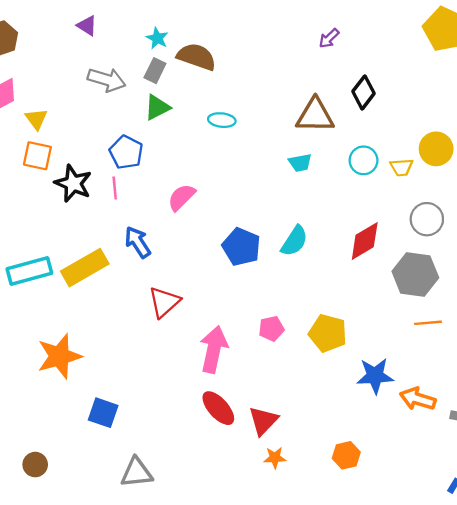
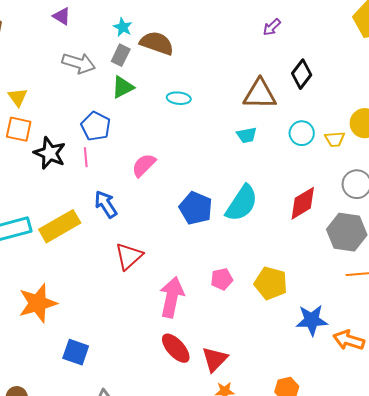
cyan semicircle: (294, 241) -> (242, 203), size x1.4

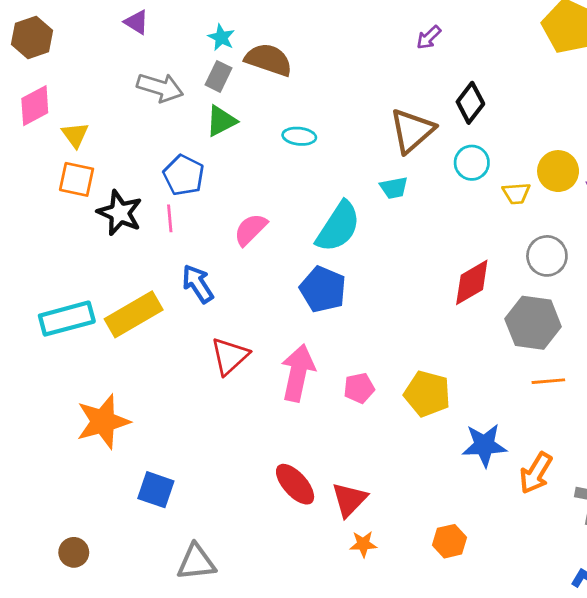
brown triangle: (260, 94) -> (412, 131), turned -42
cyan circle: (302, 133) -> (472, 163), moved
cyan semicircle: (242, 203) -> (338, 227), moved
pink arrow: (172, 297) -> (298, 373), moved
orange arrow: (349, 340) -> (536, 473), turned -76

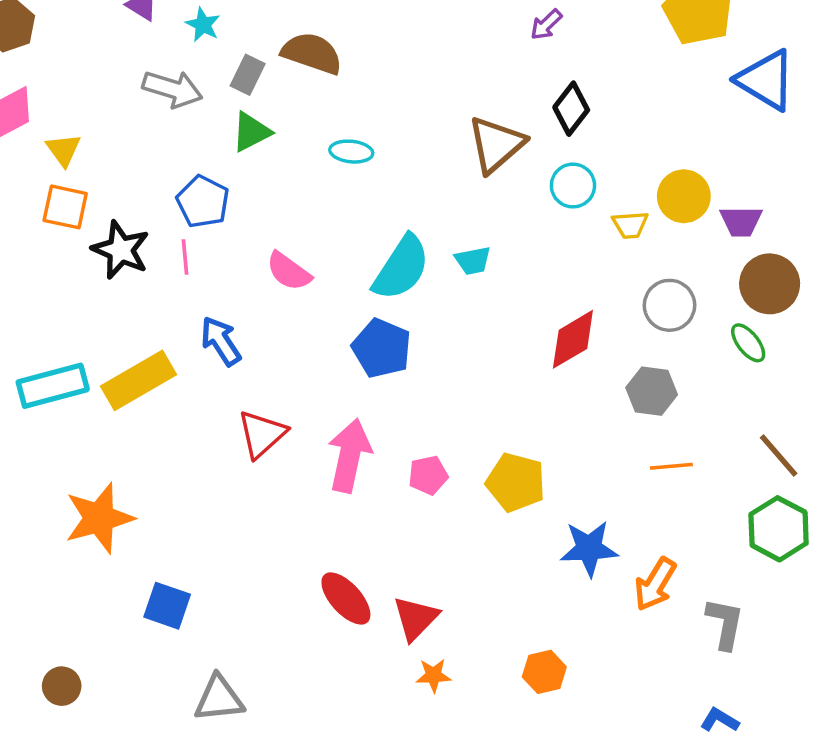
cyan star: (221, 37) -> (203, 25), moved
purple arrow: (429, 37) -> (546, 25), moved
cyan trapezoid: (394, 188) -> (473, 261), moved
pink semicircle: (251, 229) -> (289, 271), turned -99
gray hexagon: (533, 323) -> (652, 391), size x0.7

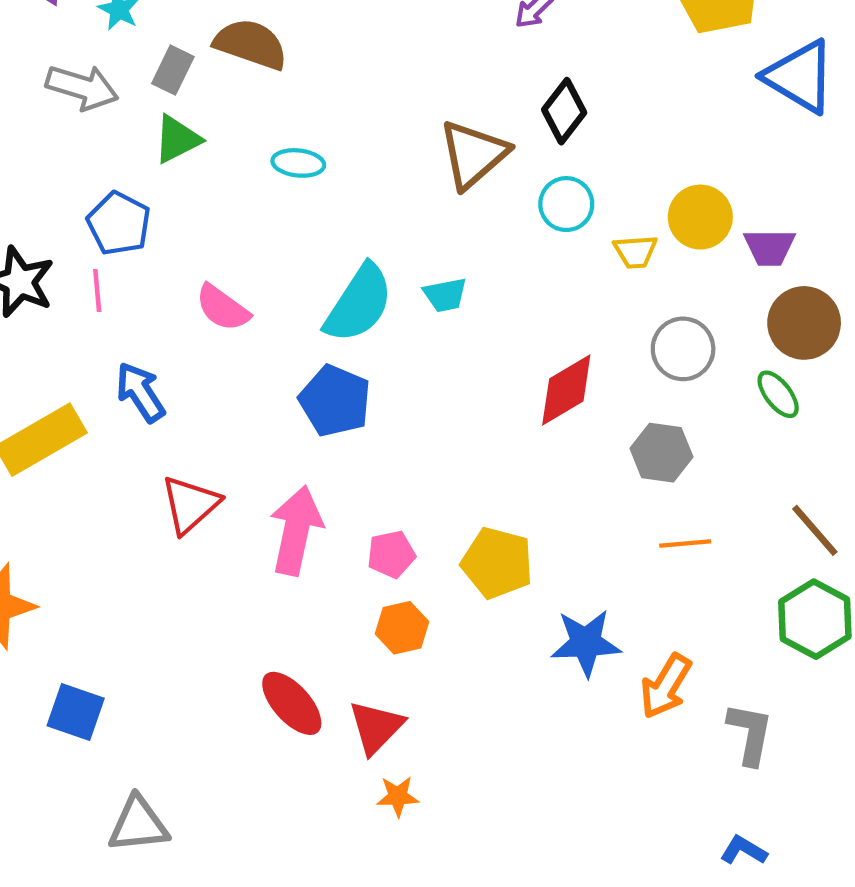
orange hexagon: (544, 672) -> (402, 628), moved

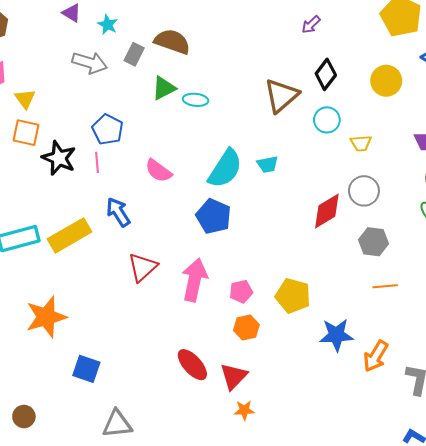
green triangle: (177, 139) -> (164, 88), moved
yellow circle: (700, 217) -> (386, 81), moved
gray circle: (683, 349) -> (364, 191), moved

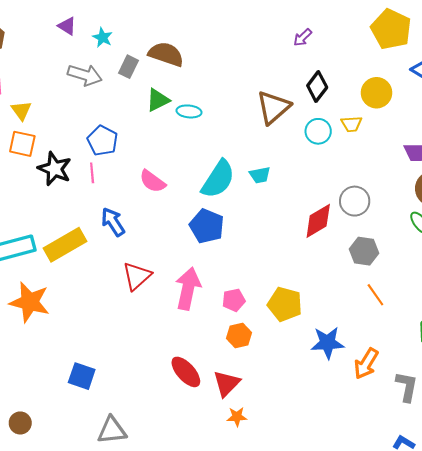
yellow trapezoid: (361, 143) -> (352, 124), moved
orange line: (385, 286) -> (375, 295), turned 60
orange star: (46, 317) -> (30, 302), moved, turned 30

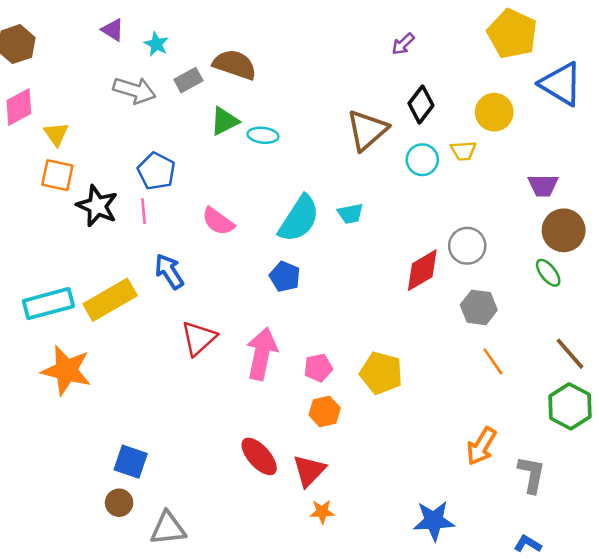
gray rectangle: (129, 67) -> (188, 80), turned 35
blue pentagon: (207, 226) -> (285, 277), size x0.7
blue star: (328, 343) -> (434, 521), moved
brown circle: (20, 423) -> (119, 503), moved

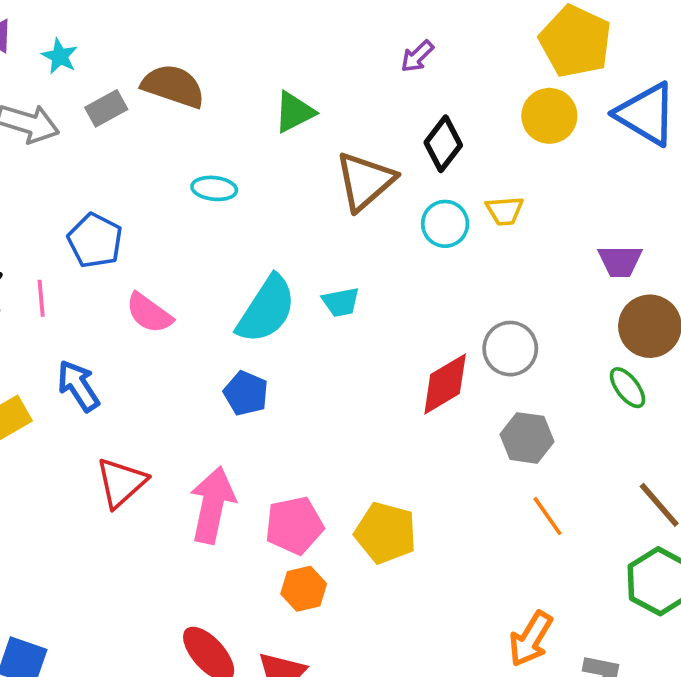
yellow circle: (494, 112) -> (549, 116), moved
green triangle: (224, 121) -> (294, 112), moved
blue pentagon: (156, 171) -> (95, 241), moved
pink pentagon: (318, 368) -> (294, 525), size x1.4

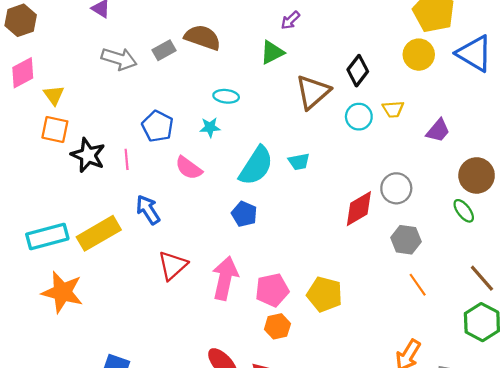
cyan star: (60, 56) -> (210, 127), moved, turned -30
purple arrow: (417, 56) -> (290, 20), moved
purple trapezoid: (620, 261) -> (438, 131), moved, turned -50

